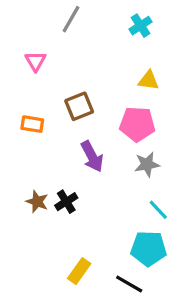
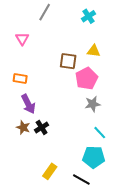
brown square: (79, 106) -> (68, 61), moved, turned 30
pink pentagon: (137, 124) -> (86, 78), turned -30
purple arrow: (92, 156) -> (28, 104), moved

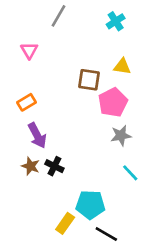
orange rectangle: (20, 78) -> (27, 102), turned -40
black cross: (42, 127) -> (54, 166), turned -32
cyan pentagon: (94, 157) -> (90, 205), moved

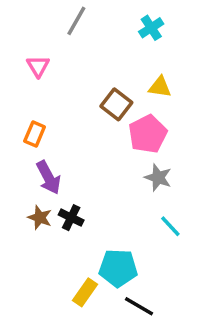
brown square: (89, 80) -> (116, 104), turned 30
orange rectangle: (27, 102) -> (35, 134), turned -36
gray star: (121, 136) -> (158, 178), turned 30

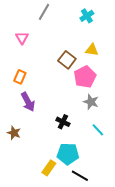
brown star: (40, 218) -> (14, 133), moved
black cross: (71, 218) -> (63, 122), moved

